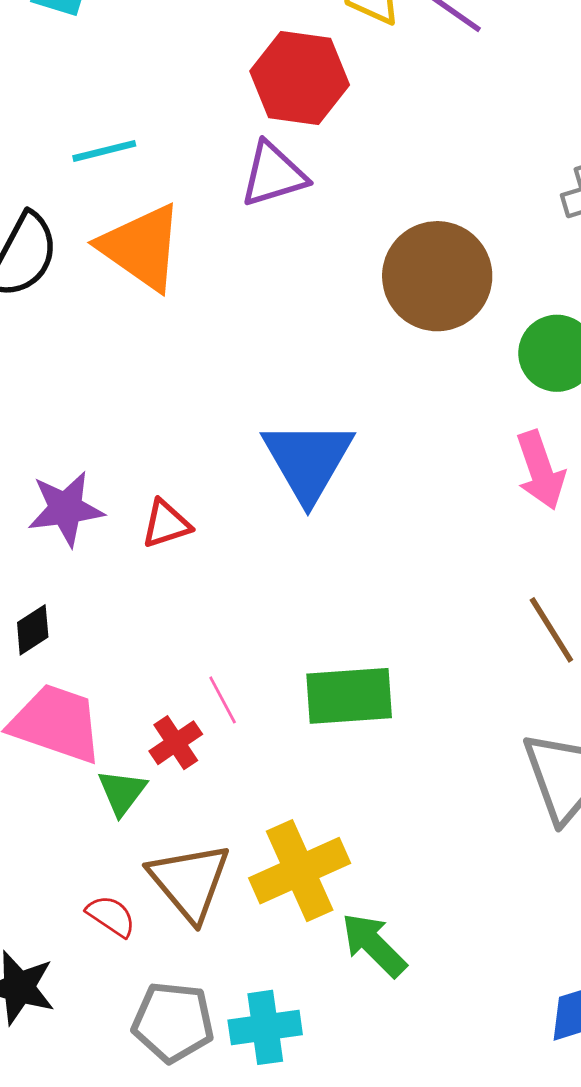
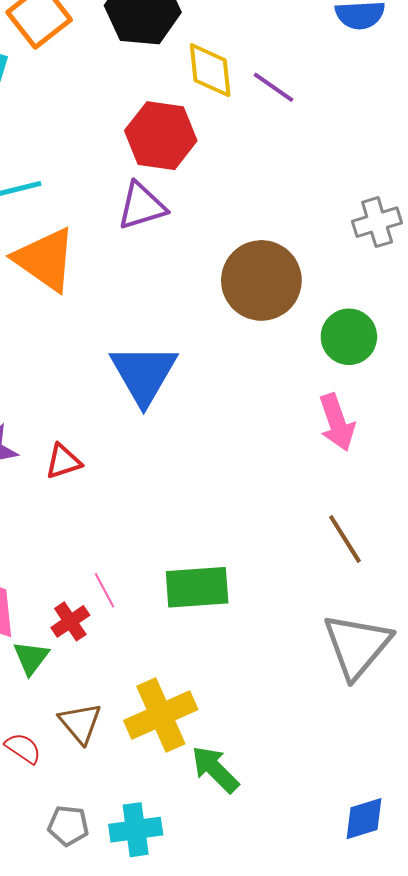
blue triangle: (308, 461) -> (144, 374), moved
brown triangle: (190, 882) -> (80, 723), size x0.7
gray pentagon: (173, 1022) -> (68, 826), size x0.7

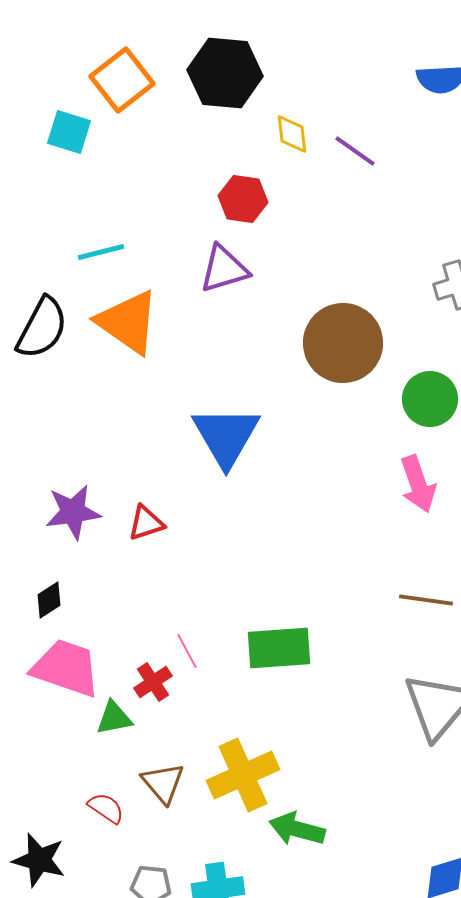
yellow diamond: (210, 70) -> (292, 134), size x0.7
red hexagon: (161, 136) -> (243, 199), size x0.7
brown line: (345, 539) -> (426, 600), turned -50
green triangle: (31, 658) -> (114, 718), turned 42
green arrow: (215, 769) -> (297, 829), turned -30

